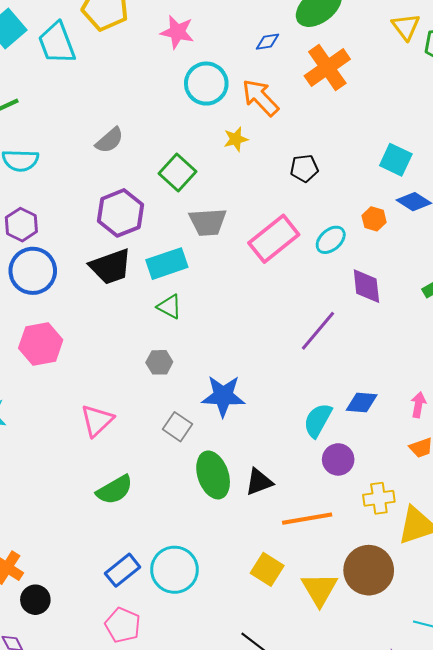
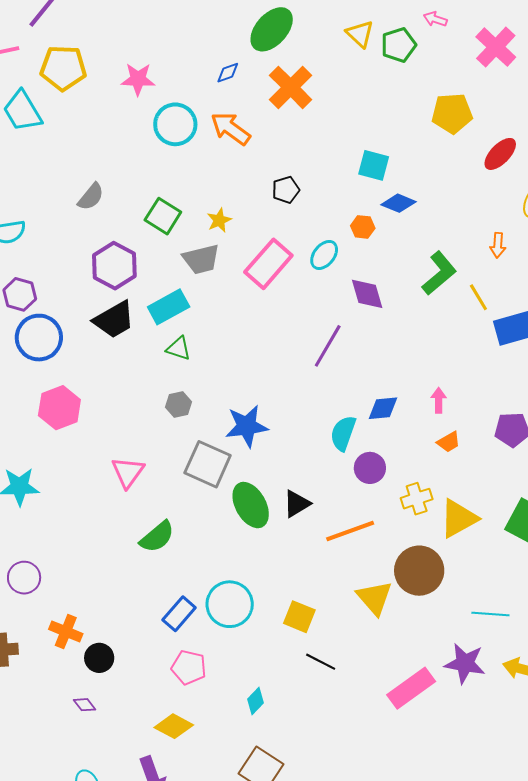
yellow star: (236, 139) -> (219, 220), moved
gray square: (178, 427) -> (208, 464), size x1.6
yellow square: (267, 569) -> (299, 617), moved

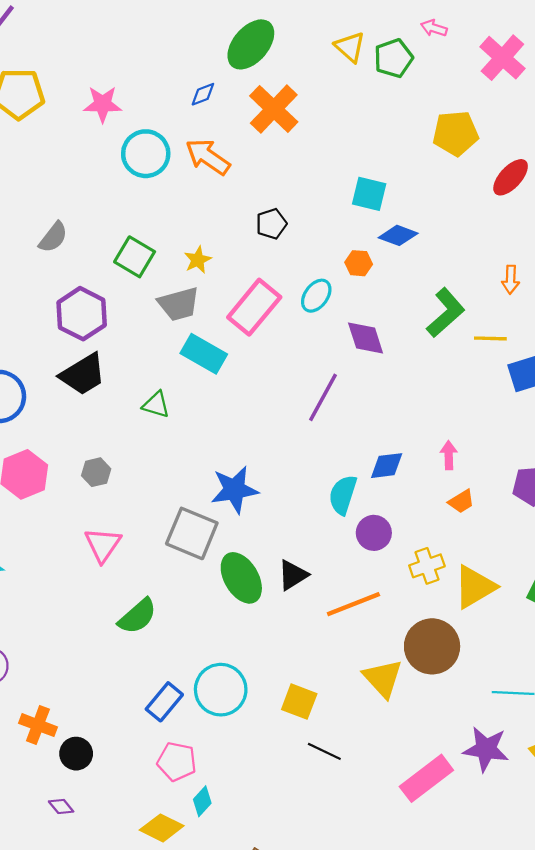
yellow line: (478, 297) -> (490, 338), turned -56
cyan rectangle: (169, 307) -> (204, 354), moved, turned 60
gray hexagon: (178, 405) -> (96, 472), moved
cyan diamond: (256, 701) -> (202, 801), moved

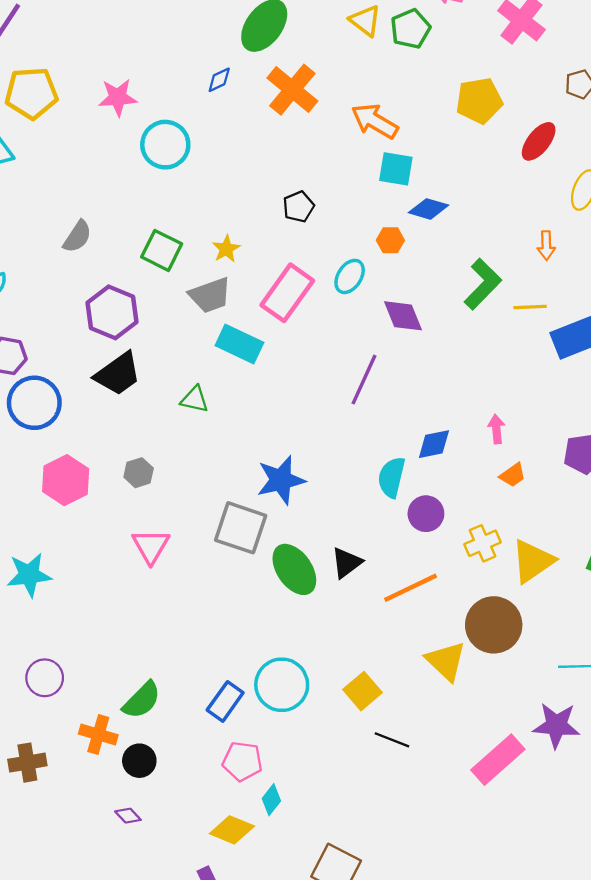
orange arrow: (208, 157) -> (375, 121), moved
green semicircle: (137, 616) -> (142, 700), moved
yellow square: (299, 702) -> (363, 691), turned 33

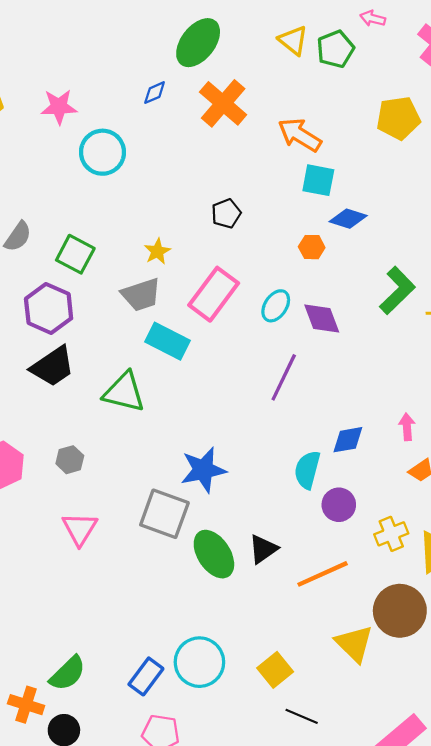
green square: (162, 250) -> (75, 254), moved
cyan ellipse: (350, 276) -> (276, 306), moved
green triangle: (195, 399) -> (124, 392), size x1.6

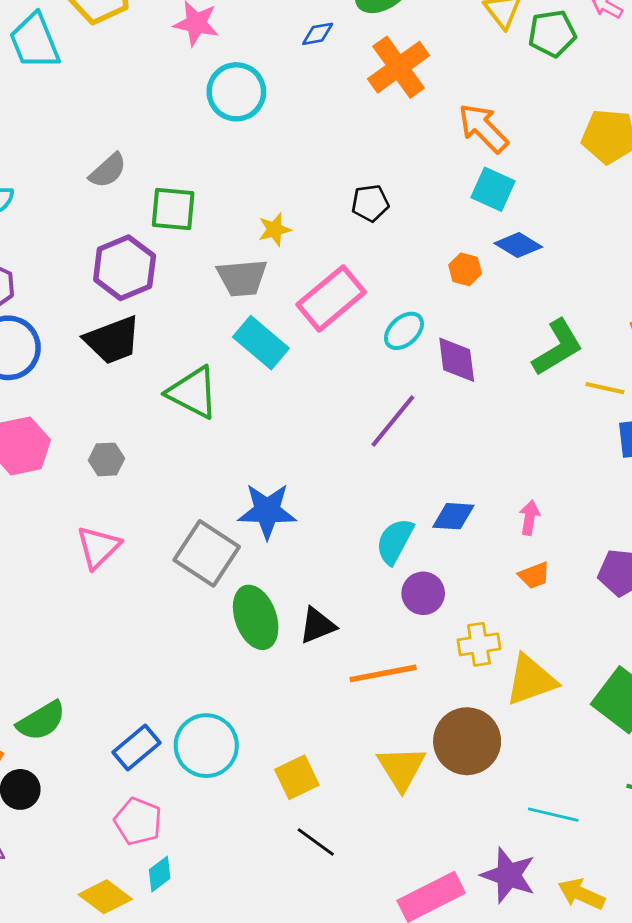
green square: (75, 254) -> (173, 209), turned -36

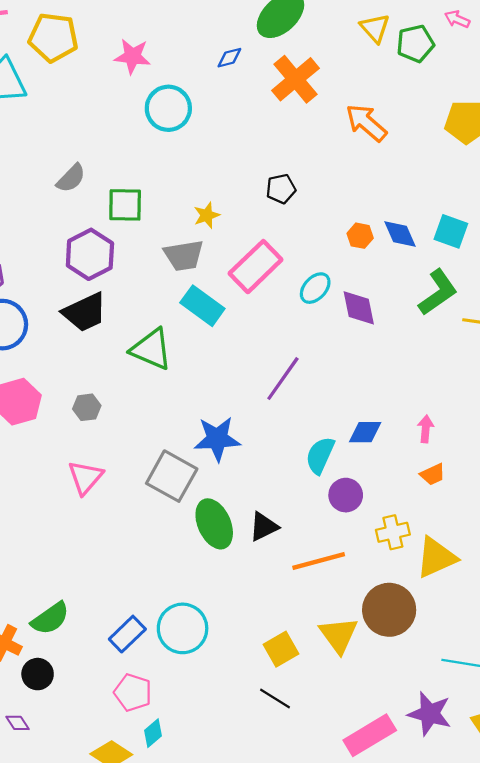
cyan square: (493, 189) -> (451, 231), moved
blue diamond: (518, 245) -> (400, 234), moved, turned 39
purple line: (393, 421) -> (283, 379), moved
yellow square: (297, 777) -> (281, 649), moved

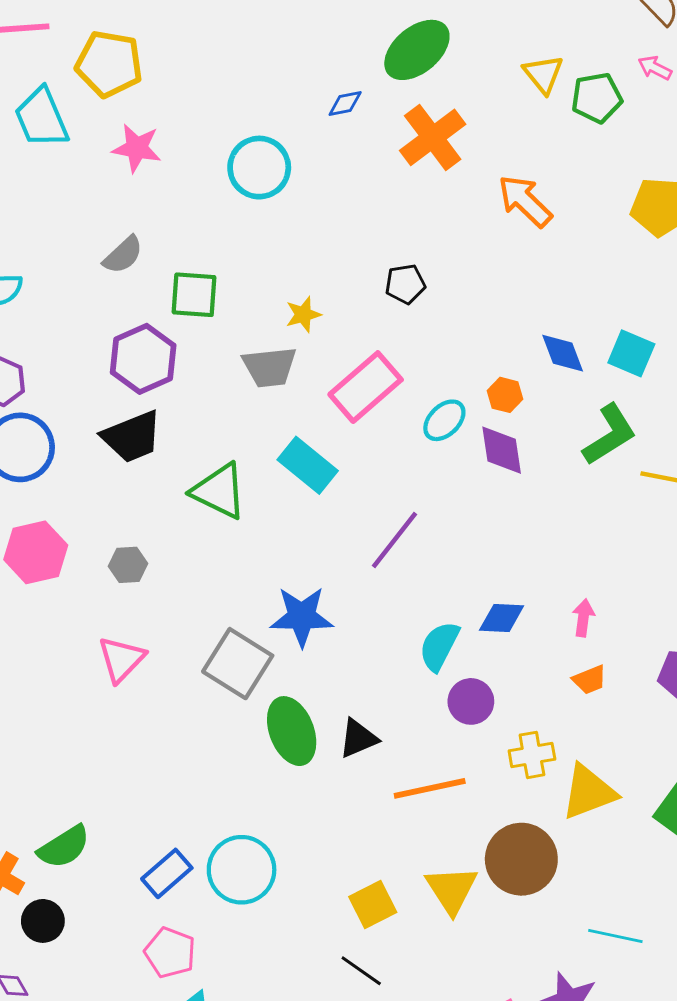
pink star: (132, 56) -> (137, 148), moved
orange hexagon: (360, 236) -> (505, 395), moved
cyan rectangle: (202, 306) -> (308, 465), moved

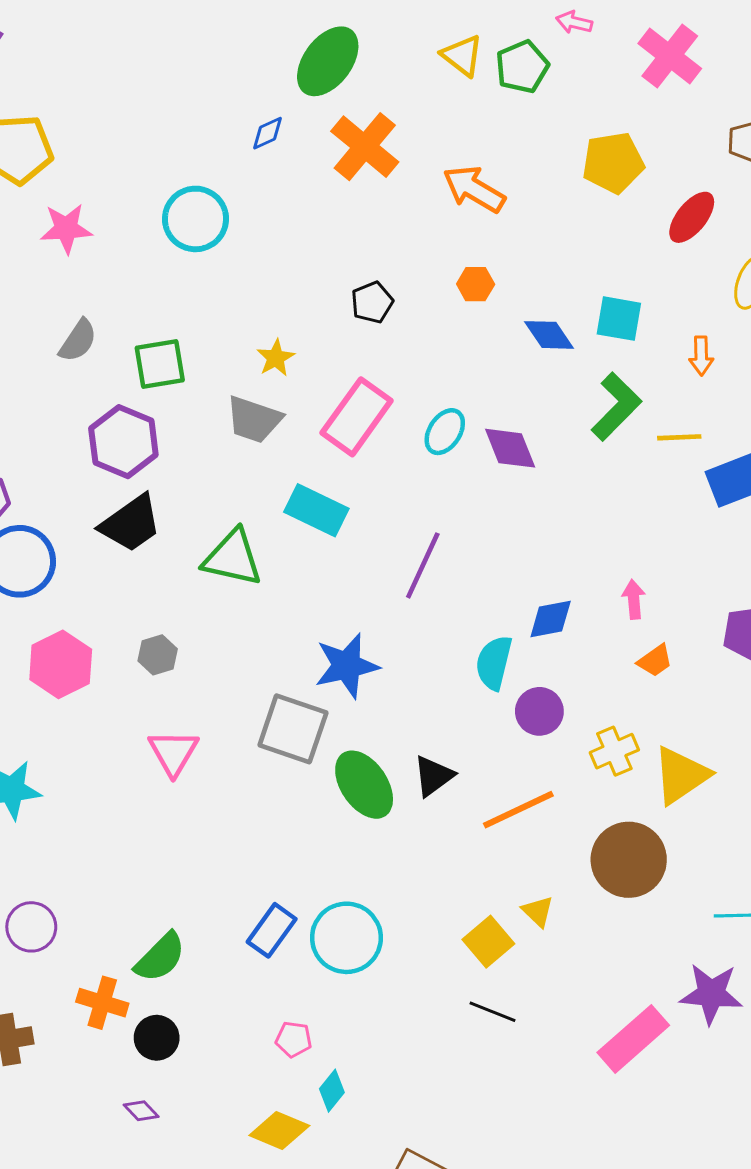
gray trapezoid: (269, 367) -> (254, 419), turned 38
orange hexagon: (505, 395) -> (476, 284), moved
blue rectangle: (167, 873) -> (272, 930), moved
yellow triangle: (452, 890) -> (538, 911), moved, size x0.6
pink pentagon: (170, 953) -> (294, 1039), size x0.7

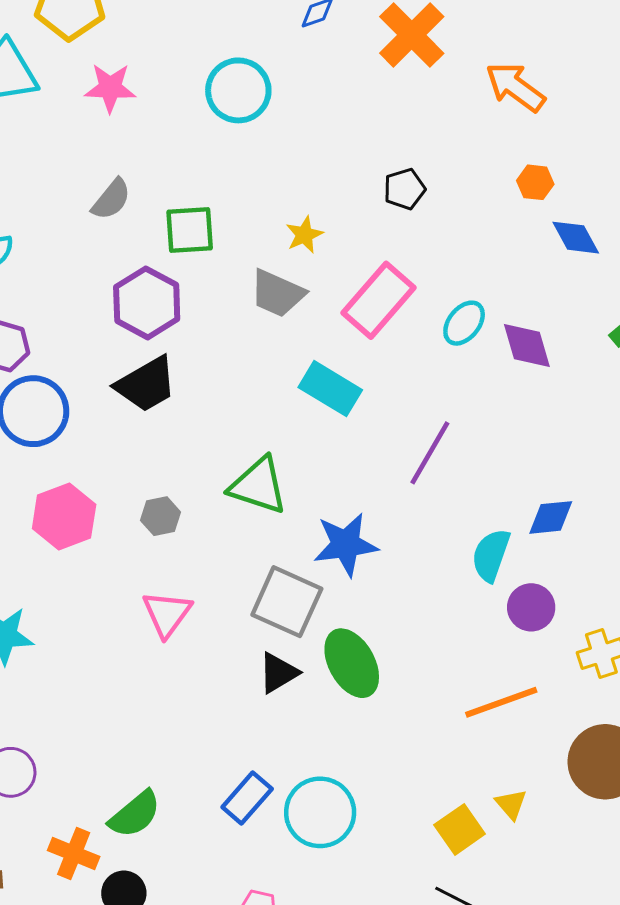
orange hexagon: (476, 284) -> (535, 182), moved
green triangle: (233, 558) -> (258, 486), moved
black triangle: (434, 776) -> (278, 673), moved

